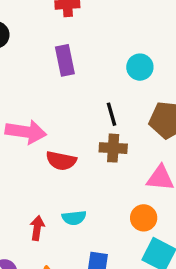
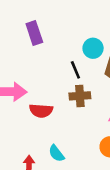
cyan circle: (140, 67) -> (93, 48), moved
cyan semicircle: (74, 218) -> (56, 153), turned 66

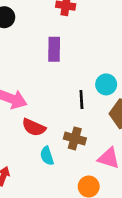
brown cross: (80, 96) -> (75, 138), moved
cyan semicircle: (56, 153) -> (47, 156), moved

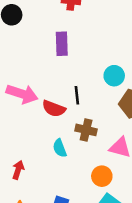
black line: (81, 100) -> (77, 95), moved
red semicircle: (34, 127) -> (54, 109), moved

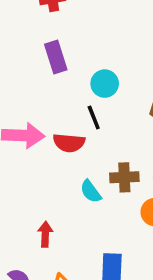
cyan circle: (114, 76) -> (105, 84), moved
brown cross: (86, 130) -> (124, 177), moved

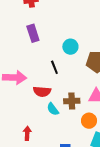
cyan circle: (105, 84) -> (70, 47), moved
red semicircle: (69, 143) -> (42, 91), moved

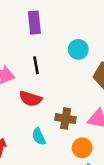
black line: (54, 67) -> (36, 65), moved
cyan semicircle: (53, 109) -> (39, 137), moved

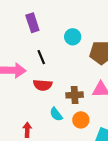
orange circle: (82, 148) -> (81, 120), moved

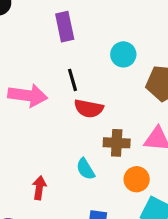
red semicircle: (43, 85) -> (89, 108), moved
orange circle: (81, 120) -> (137, 179), moved

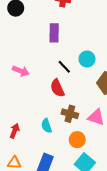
black line: (73, 80) -> (64, 67), moved, turned -40
pink arrow: (28, 95) -> (21, 71), size x0.7
red semicircle: (89, 108) -> (57, 88), turned 42

